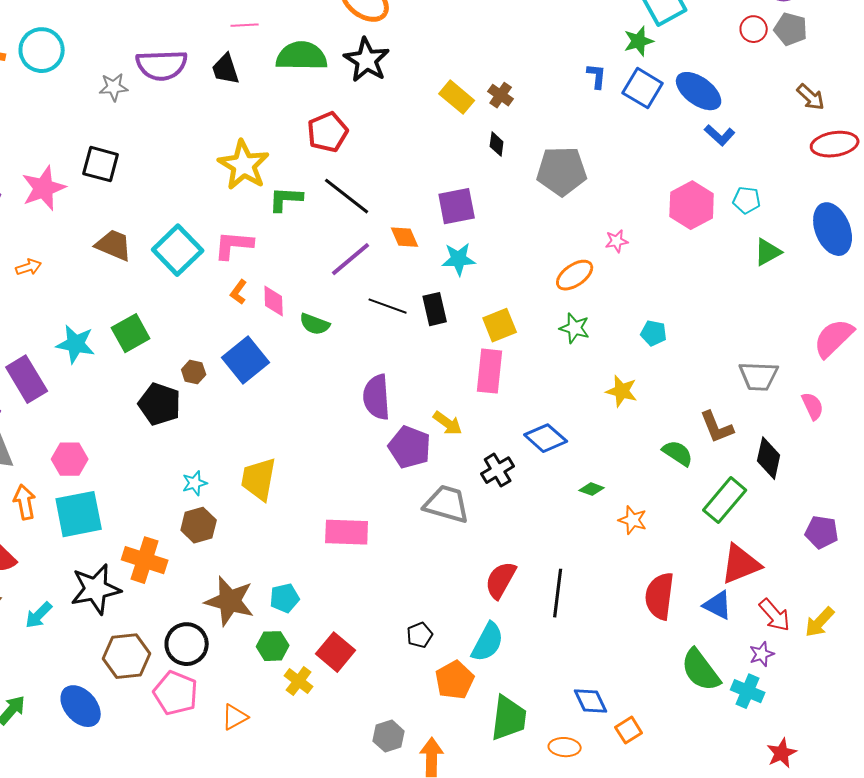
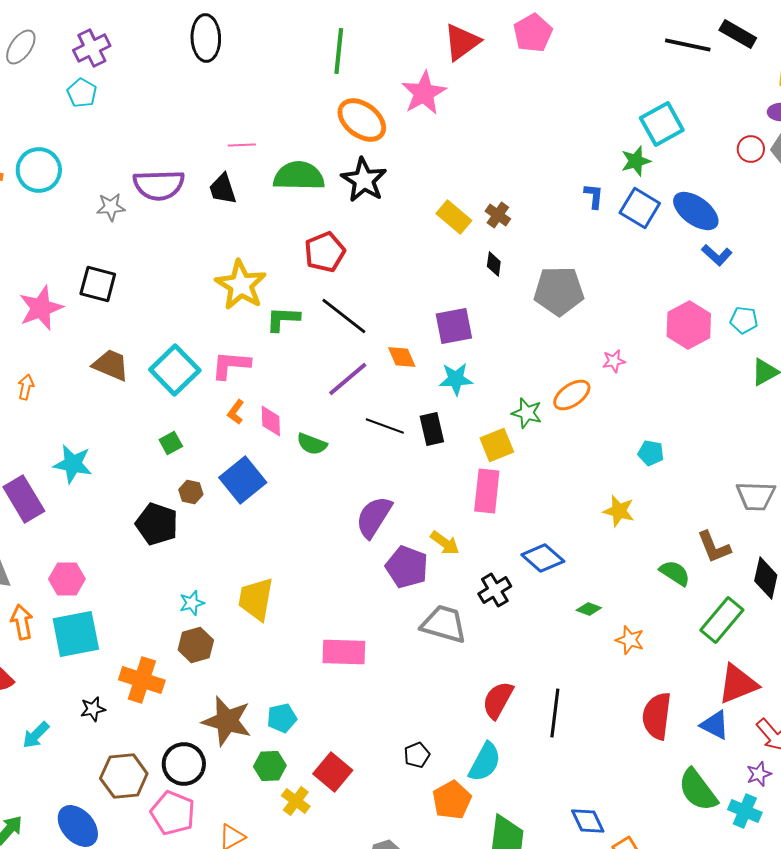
orange arrow: (29, 267) -> (26, 387), turned -60
green star: (575, 328) -> (527, 413), moved
green square: (131, 333) -> (171, 443), moved, size x0.6
purple semicircle: (377, 397) -> (374, 517), turned 36
black star: (96, 589) -> (93, 709), size x0.5

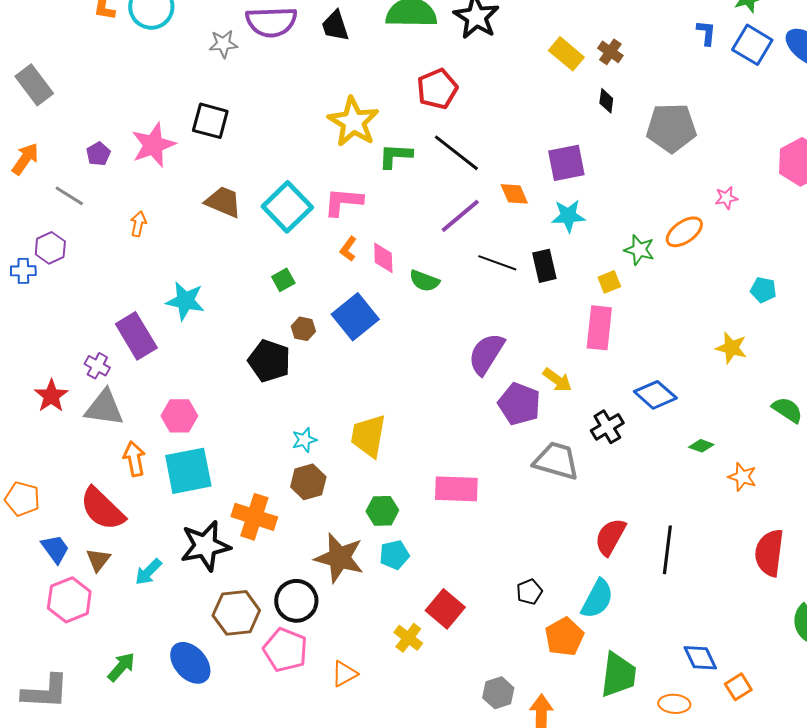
yellow square: (497, 445) -> (609, 282), size x0.7
black star: (93, 709) -> (205, 546), size x2.0
green hexagon: (270, 766) -> (382, 511), moved

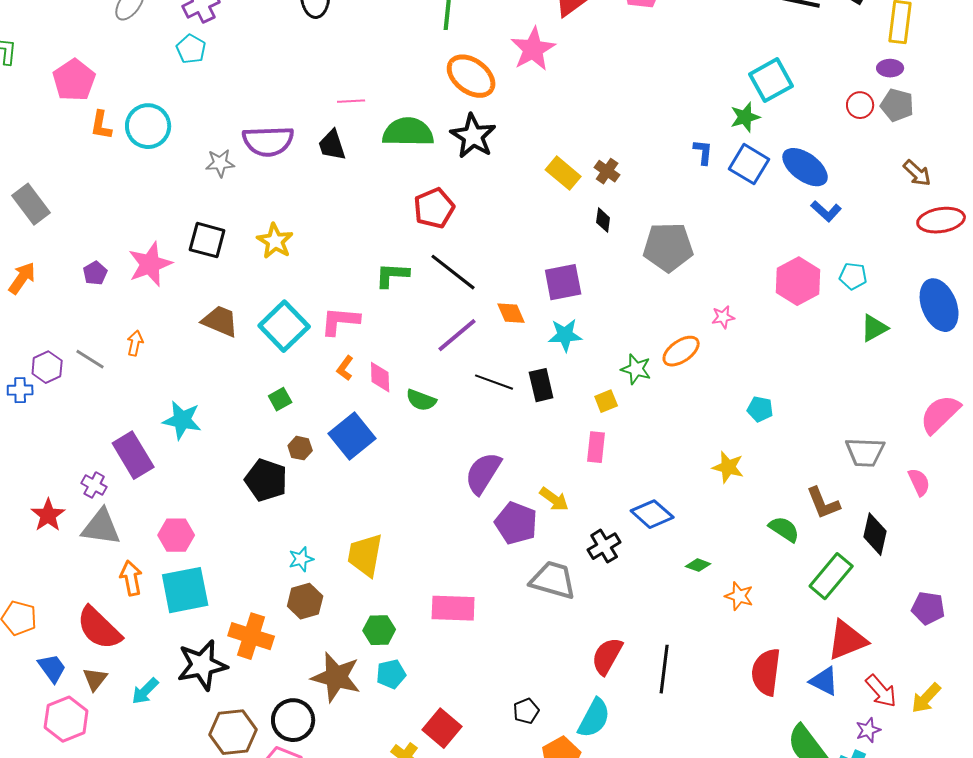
yellow star: (353, 122) -> (275, 241), moved, size x0.7
gray line: (69, 196) -> (90, 359), moved
pink rectangle: (599, 328) -> (596, 447), size x0.7

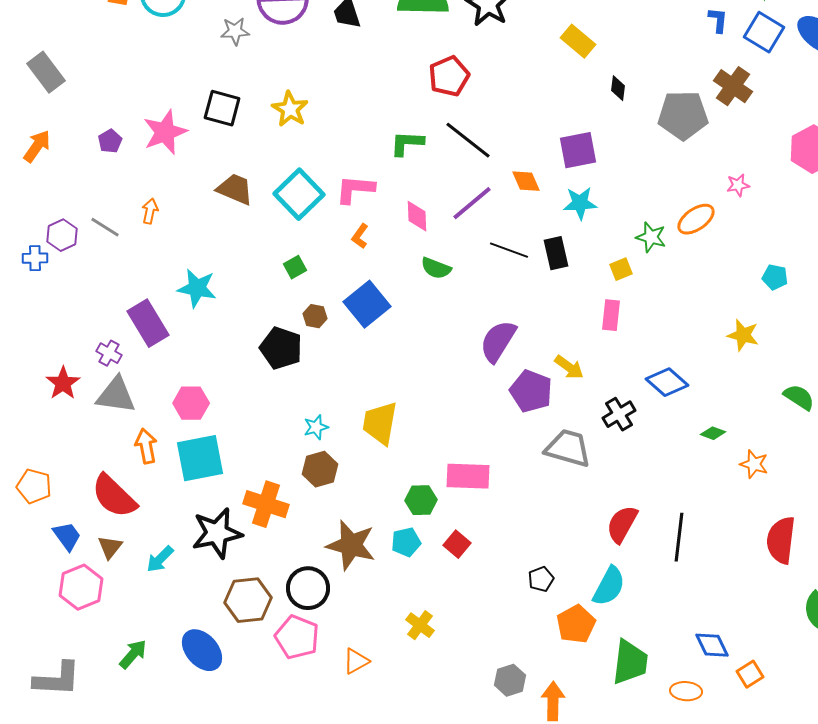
brown cross: (607, 171) -> (733, 86), moved, size x1.5
pink diamond: (380, 377) -> (417, 216), moved
green hexagon: (379, 630) -> (421, 500), moved
red square: (442, 728) -> (457, 544), moved, size x0.7

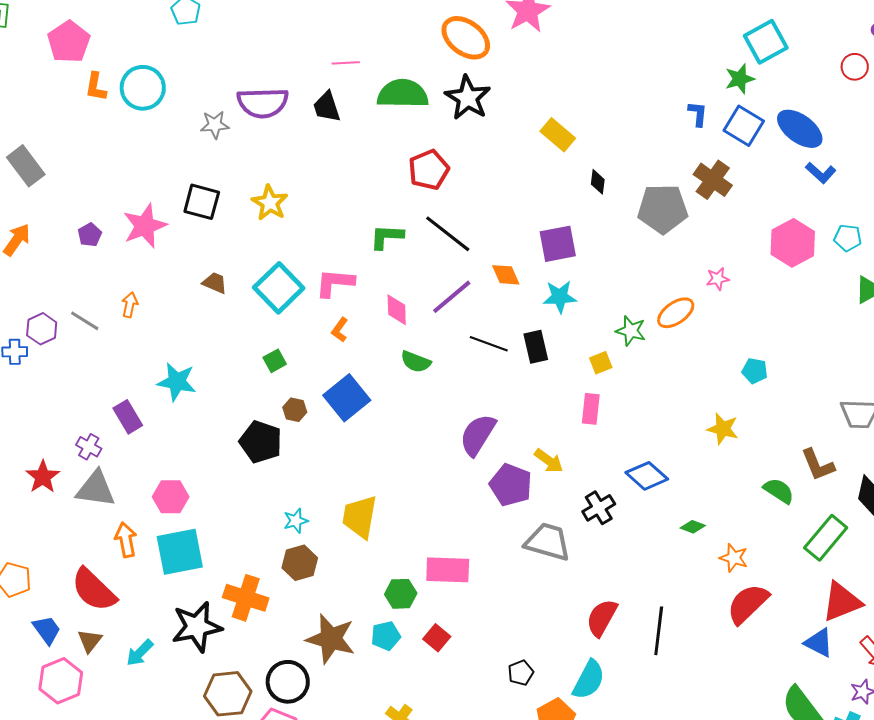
brown trapezoid: (235, 189) -> (215, 283), size x0.7
purple rectangle: (148, 323) -> (128, 417), size x0.7
red semicircle: (781, 540) -> (748, 604), moved, turned 39

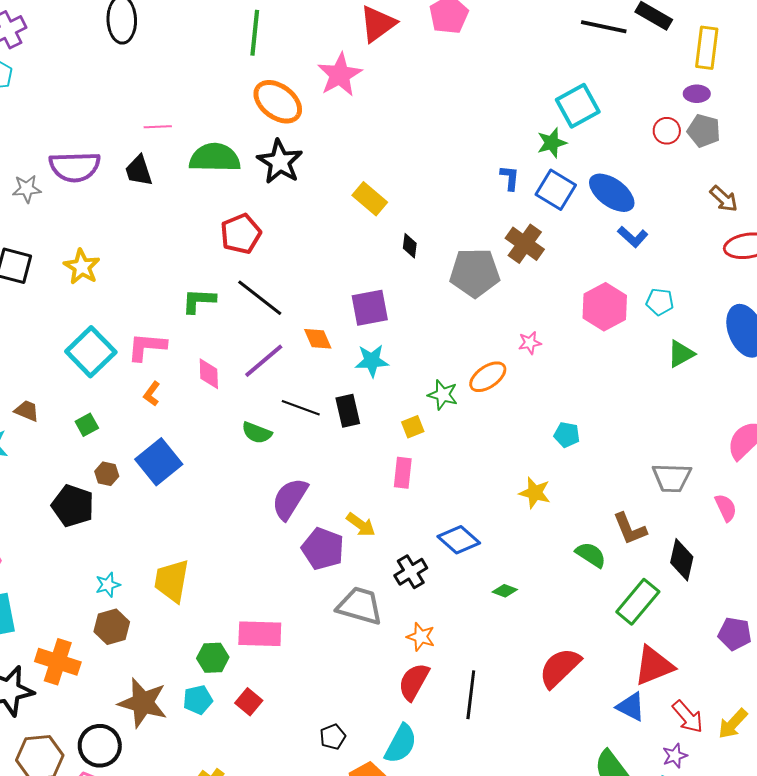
brown trapezoid: (215, 283) -> (27, 411), moved
green semicircle: (416, 362) -> (257, 433), moved
orange star: (734, 558) -> (421, 637), moved

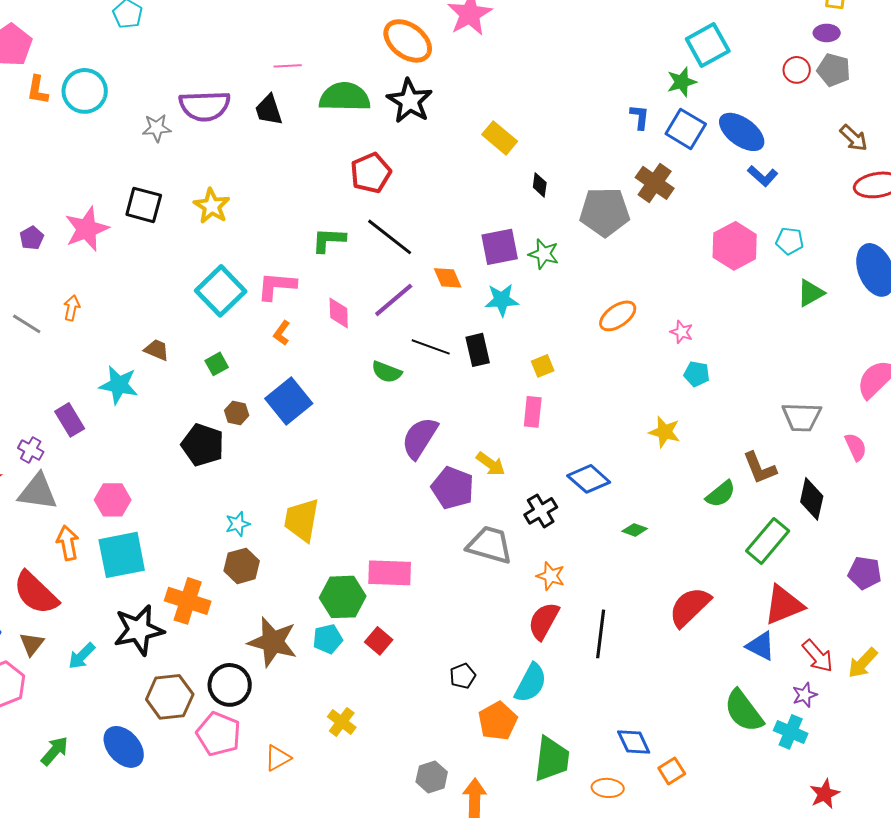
pink star: (530, 343) -> (682, 332), moved, turned 30
green star: (443, 395) -> (544, 254), moved
green semicircle: (591, 555) -> (721, 494), turned 108
green hexagon: (213, 658) -> (343, 597), size x1.4

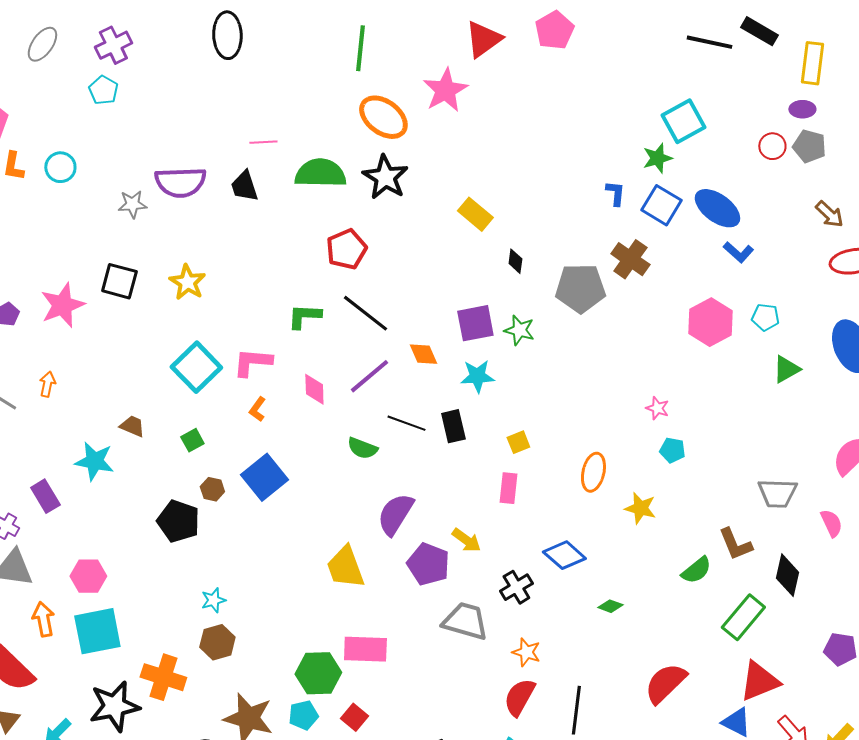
cyan circle: (85, 91) -> (60, 167), size x0.7
orange ellipse: (618, 316) -> (593, 472), moved, turned -42
yellow trapezoid: (302, 520) -> (345, 567), moved, turned -30

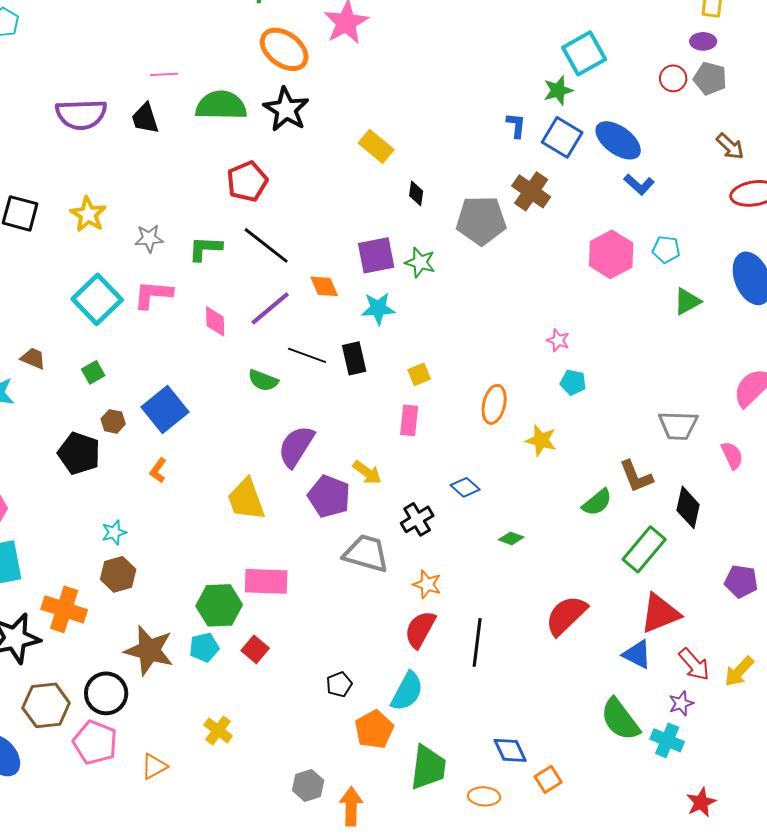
gray star: (132, 204) -> (149, 238), moved
orange L-shape: (257, 409) -> (158, 470), moved
blue diamond: (564, 555) -> (465, 487), size x0.7

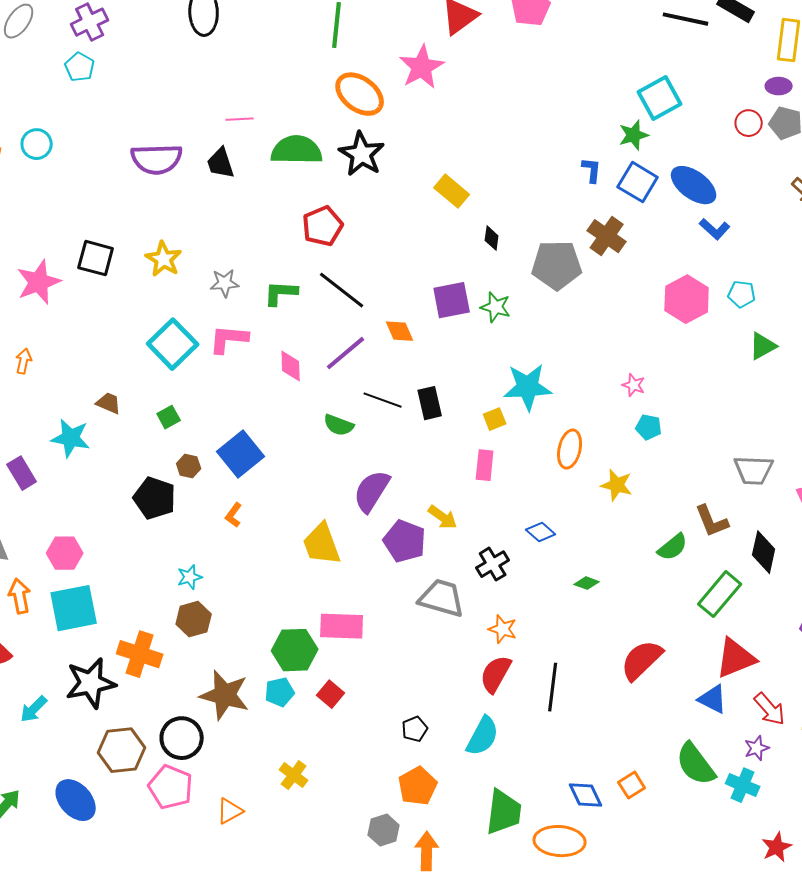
cyan star: (378, 308) -> (528, 387), moved, size x1.4
orange pentagon: (374, 729) -> (418, 786), moved
orange square: (548, 779) -> (632, 785), moved
orange ellipse: (484, 796) -> (560, 841), size x1.6

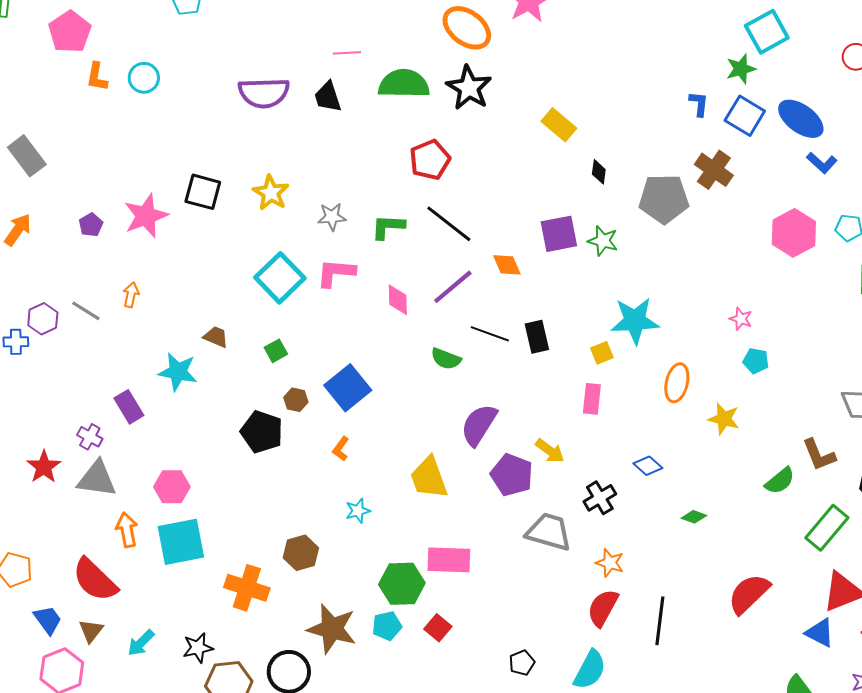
cyan star: (190, 577) -> (358, 511), moved
black star: (91, 683) -> (198, 648), moved, size x0.6

